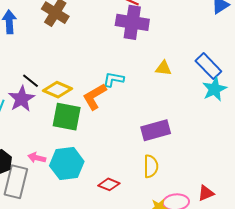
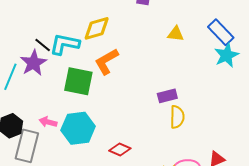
cyan L-shape: (113, 79) -> (65, 44), moved, size x1.4
yellow diamond: (58, 90) -> (97, 28), moved, turned -40
purple rectangle: (156, 130) -> (167, 96), size x0.7
yellow semicircle: (151, 166) -> (177, 117), moved

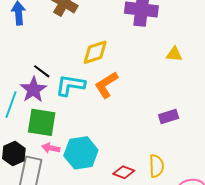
cyan L-shape: (65, 44) -> (70, 85), moved
green square: (78, 81) -> (42, 122), moved
yellow semicircle: (177, 117) -> (156, 166), moved

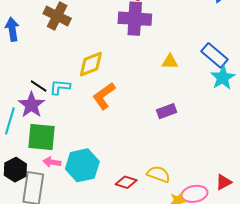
cyan L-shape: (70, 85) -> (60, 87), moved, size x0.7
purple rectangle: (169, 116) -> (167, 111), moved
yellow semicircle: (156, 166) -> (159, 174), turned -65

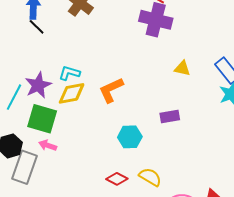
yellow diamond: (91, 64) -> (72, 93), moved
black line: (39, 86) -> (37, 27), moved
cyan hexagon: (82, 165) -> (130, 137), moved, size x0.7

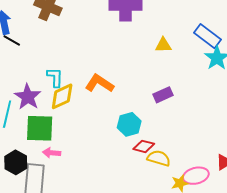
cyan L-shape: (69, 73) -> (55, 77), turned 90
orange L-shape: (111, 90) -> (99, 83), turned 72
red diamond: (117, 179) -> (144, 146), moved

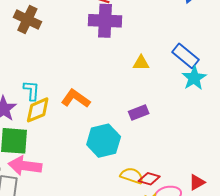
cyan hexagon: (129, 124) -> (104, 141), size x1.4
red diamond: (144, 146) -> (149, 179), moved
pink arrow: (52, 153) -> (25, 166), size x1.8

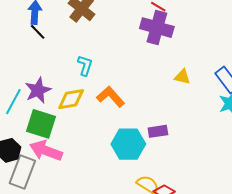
cyan L-shape: (31, 91) -> (85, 66), moved
purple rectangle: (139, 113) -> (158, 131), moved

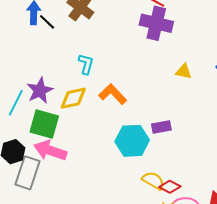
black line: (38, 32) -> (47, 22), moved

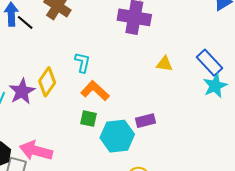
cyan L-shape: (86, 64) -> (82, 62), moved
yellow diamond: (73, 98) -> (47, 82), moved, turned -40
green square: (44, 124) -> (89, 119), moved, size x0.6

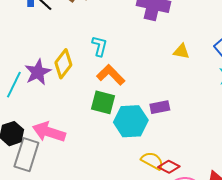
green square: (89, 119) -> (103, 102), size x1.4

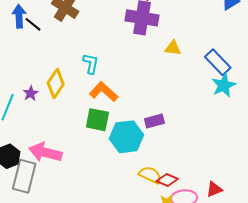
yellow triangle: (181, 51) -> (173, 48), moved
purple star: (38, 72) -> (31, 93), size x0.6

